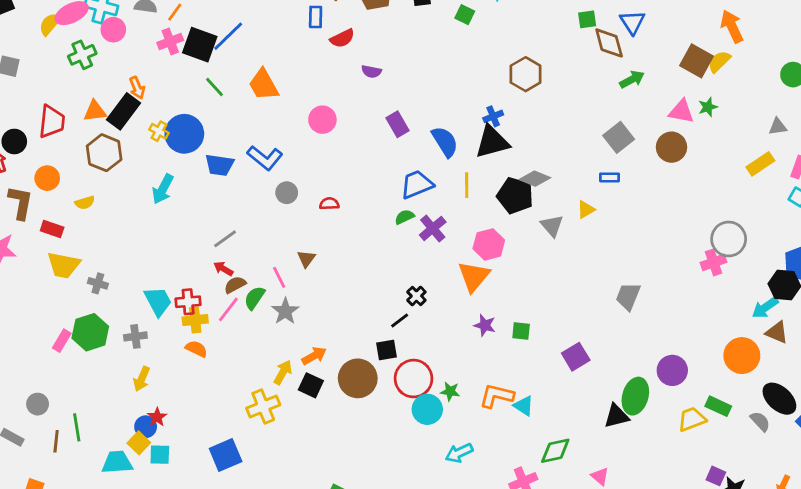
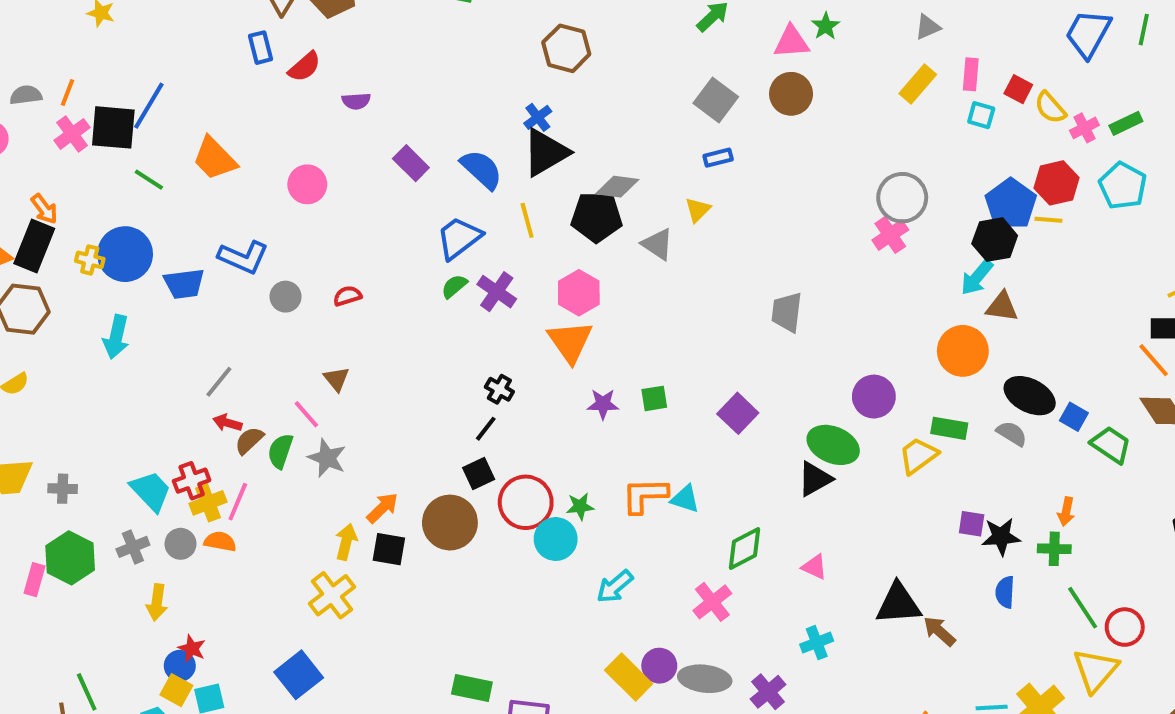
pink line: (228, 309) -> (238, 502), moved
green ellipse: (635, 396) -> (833, 445), turned -68
gray circle: (38, 404) -> (181, 544), moved

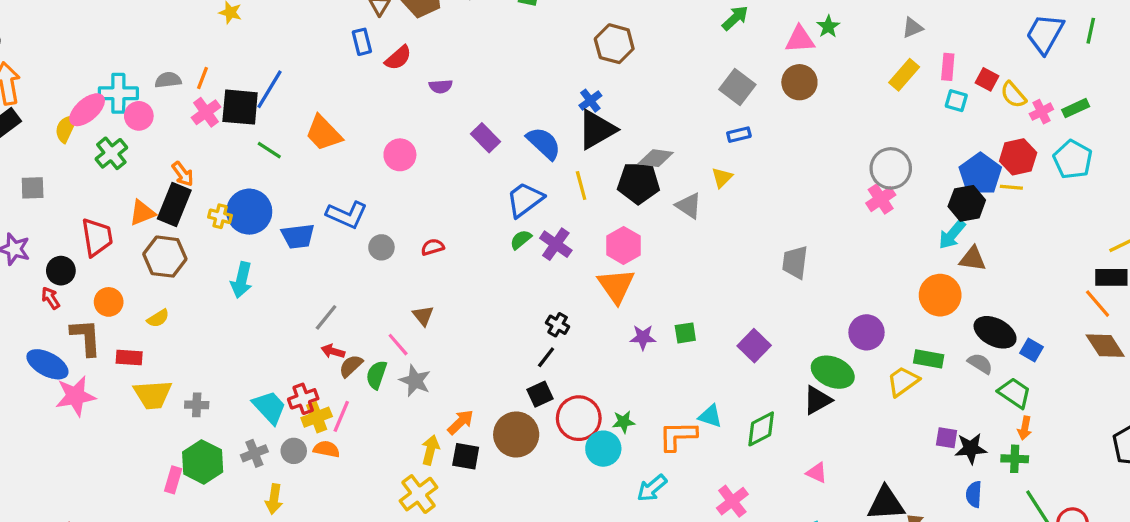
green trapezoid: (1111, 445) -> (1014, 393), moved
orange L-shape: (645, 495) -> (678, 436), moved
green diamond: (744, 548) -> (761, 429), moved

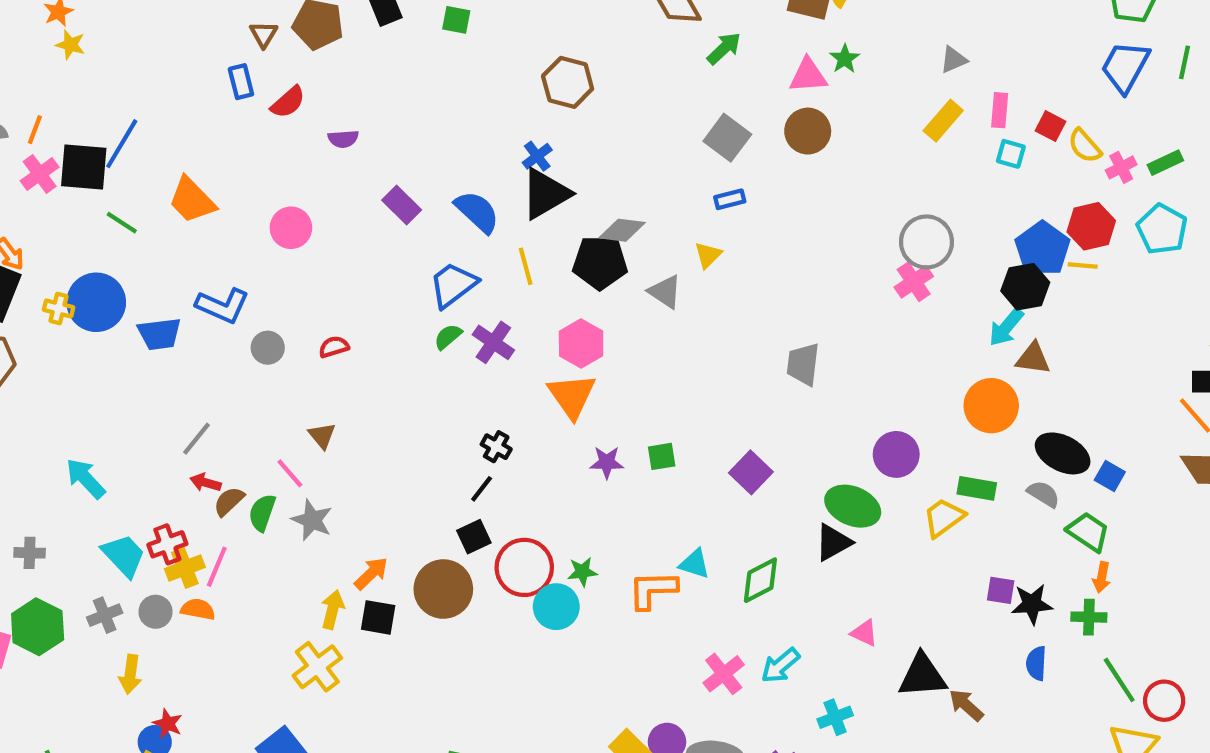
cyan arrow: (241, 280) -> (86, 478), moved, turned 124
pink triangle: (817, 473) -> (864, 633), moved
cyan arrow: (652, 488) -> (780, 666), moved

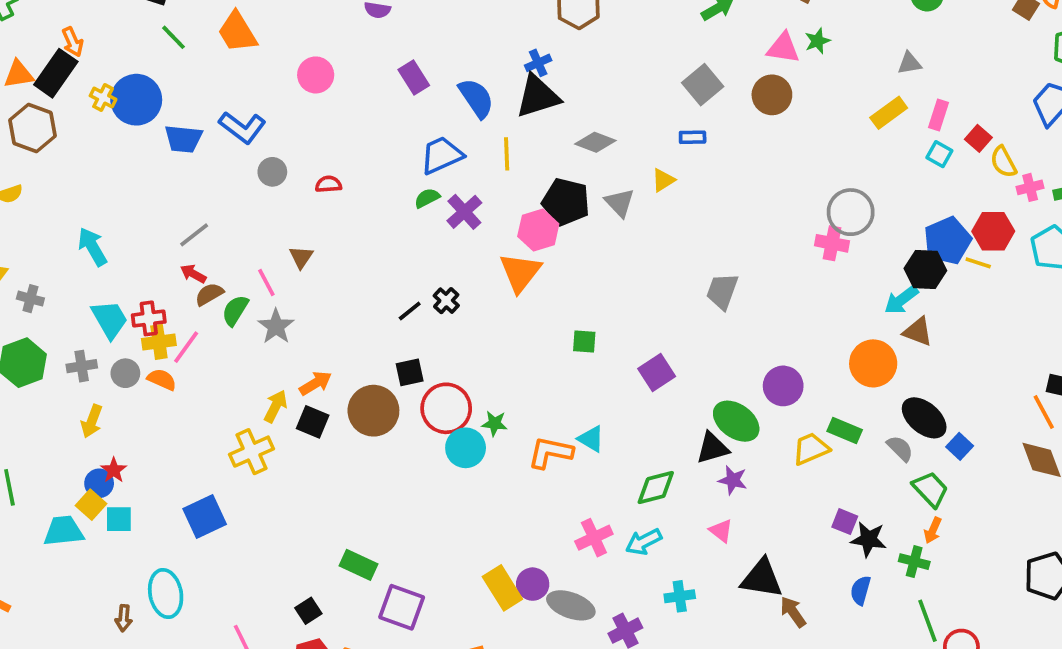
black pentagon: (600, 262) -> (566, 202), moved
pink cross: (914, 282) -> (832, 243), turned 32
purple star: (607, 462) -> (733, 480), moved
black line: (482, 489) -> (410, 311), moved
green diamond: (760, 580) -> (656, 488), moved

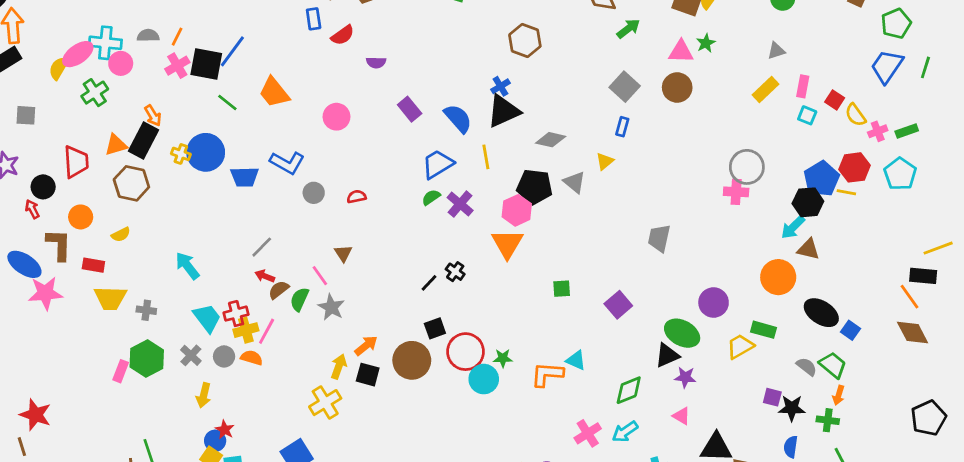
blue rectangle: (693, 137) -> (622, 127), turned -66
gray cross: (82, 366) -> (191, 355), turned -30
gray semicircle: (900, 448) -> (807, 367), moved

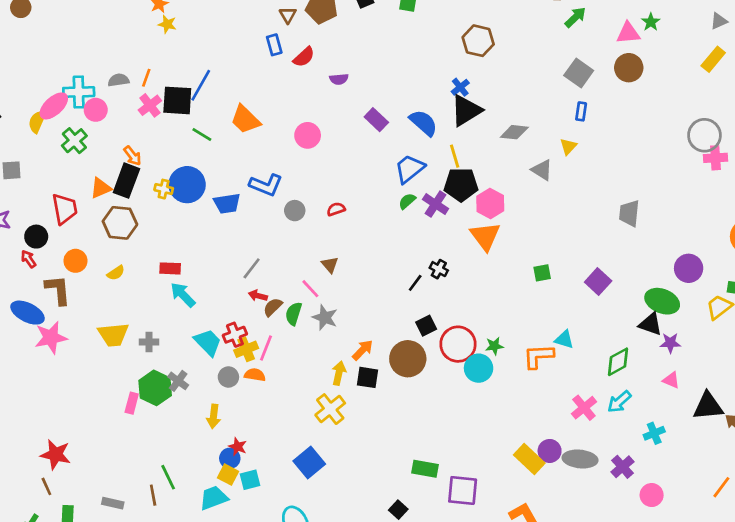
black pentagon: (534, 187) -> (461, 185), moved
pink cross: (736, 192) -> (715, 158), moved
red rectangle: (93, 265) -> (170, 268), moved
gray cross: (191, 355) -> (178, 381), moved
black triangle: (667, 355) -> (650, 324), turned 50

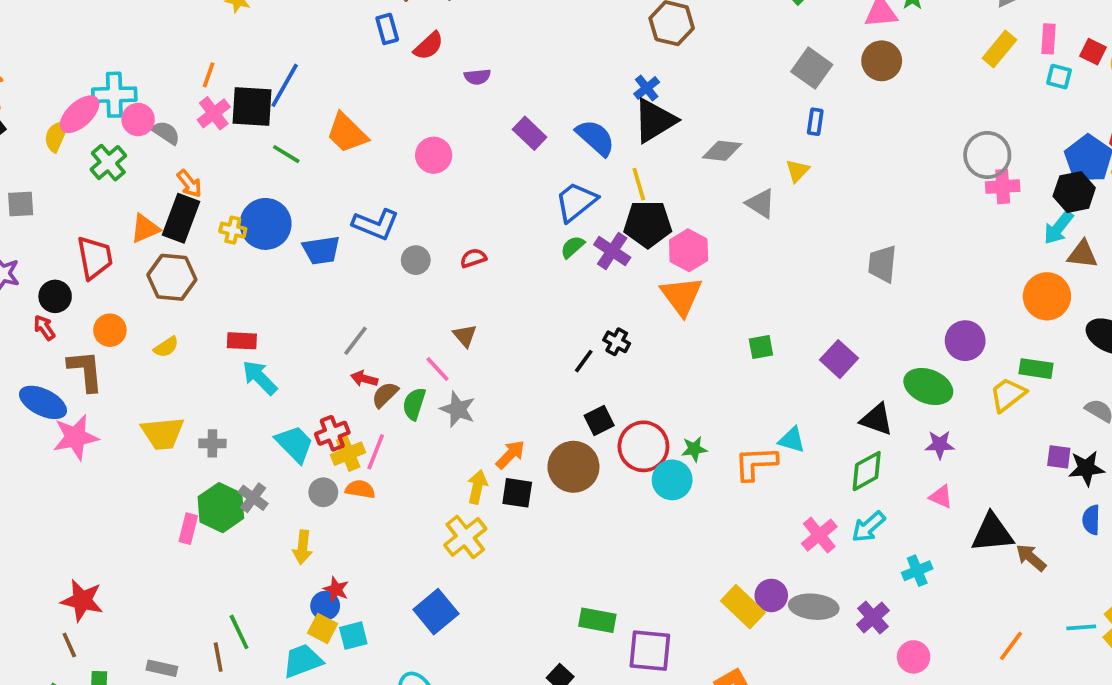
gray semicircle: (119, 80) -> (166, 133), moved, turned 42
black triangle: (650, 324) -> (877, 419), moved

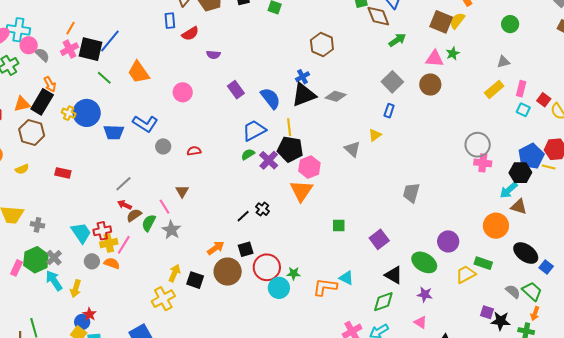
gray diamond: (722, 151) -> (336, 96), moved
cyan arrow: (260, 378) -> (54, 281), moved
orange arrow: (510, 455) -> (216, 248), moved

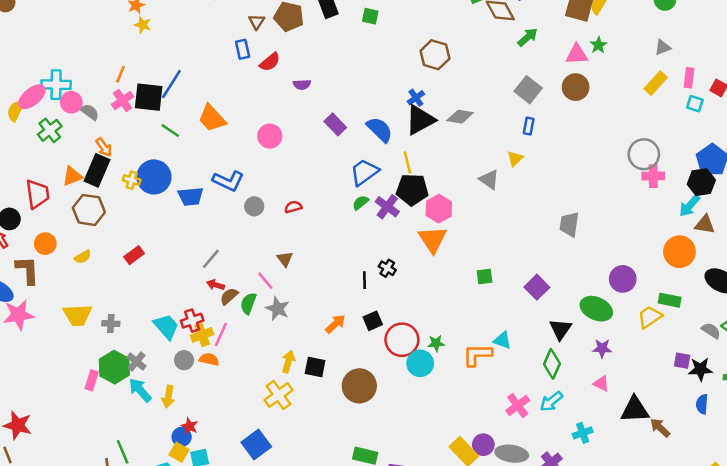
red rectangle: (63, 173) -> (134, 255), turned -42
black line: (243, 216) -> (364, 280), turned -40
brown circle: (228, 272) -> (359, 386), moved
black triangle: (394, 275) -> (560, 329), turned 42
green diamond: (383, 302) -> (552, 364), turned -40

